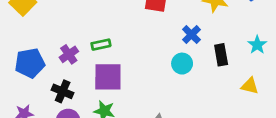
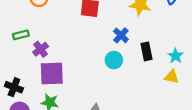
green rectangle: (101, 45) -> (21, 35), moved
cyan star: (257, 45) -> (176, 56), moved
purple cross: (69, 54) -> (41, 49), moved

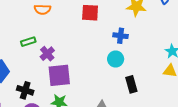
blue cross: (121, 35) -> (121, 36), turned -32
black rectangle: (146, 51) -> (131, 84), moved

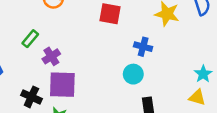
green rectangle: (28, 42) -> (30, 39), turned -40
black cross: (25, 90) -> (31, 97), moved

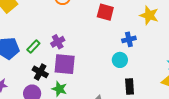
green rectangle: (30, 39) -> (33, 47), moved
blue cross: (143, 47) -> (129, 39), turned -32

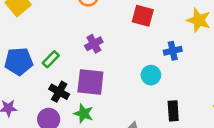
purple cross: (58, 42) -> (94, 44), moved
cyan circle: (120, 60) -> (151, 75), moved

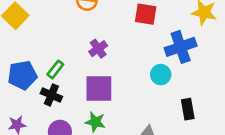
blue cross: (173, 51) -> (181, 47), size x1.6
black cross: (59, 92) -> (51, 95), moved

